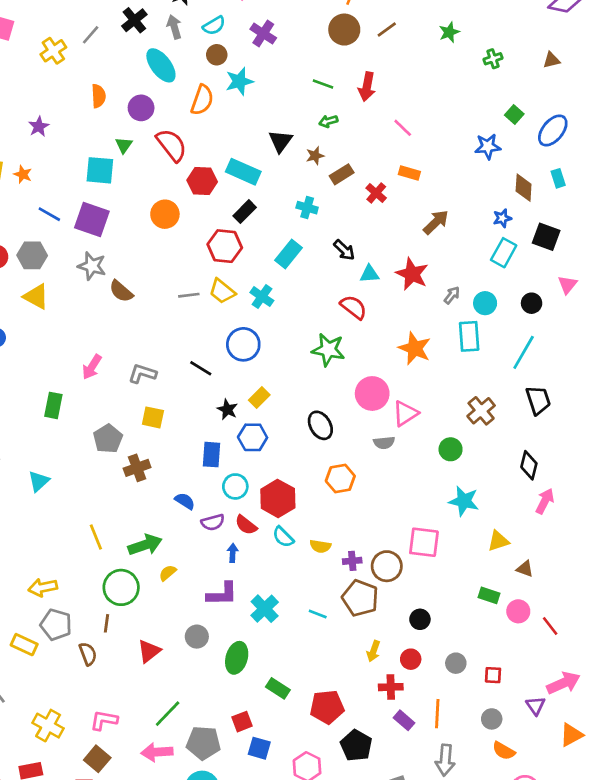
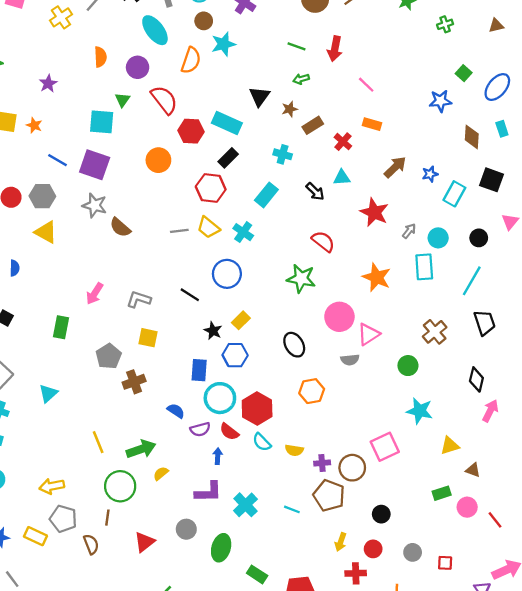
blue star: (502, 218) -> (430, 174), moved
cyan triangle: (369, 274) -> (342, 178), moved
cyan circle: (235, 486) -> (220, 398), size x1.4
pink square: (424, 542) -> (385, 447), turned -32
green rectangle: (489, 595) -> (442, 493), turned -36

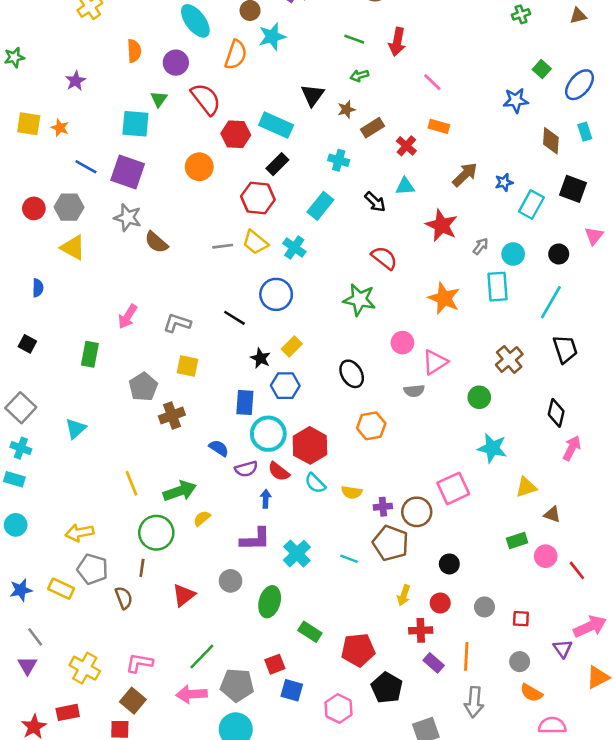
pink circle: (339, 317) -> (402, 343), size x0.7

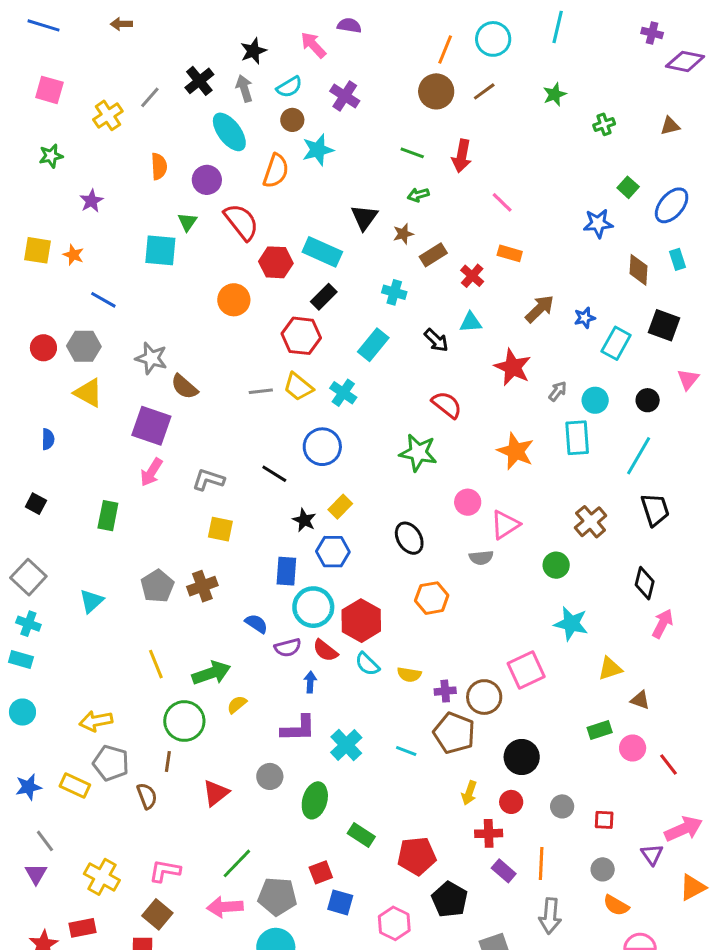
green star: (14, 57) -> (51, 156), moved
purple square: (128, 172) -> (151, 426), moved
gray pentagon: (143, 387) -> (157, 586), moved
black circle: (449, 564) -> (522, 757), size x1.5

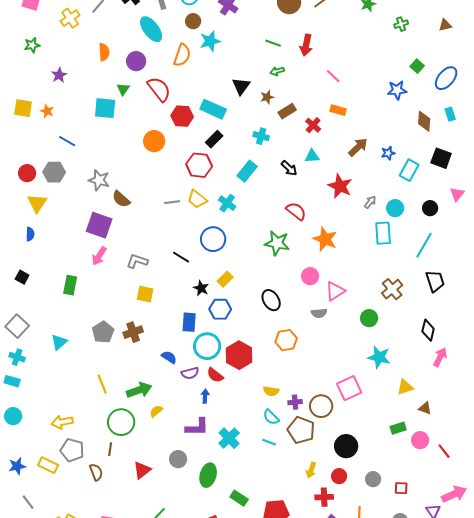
yellow triangle: (88, 393) -> (37, 203), moved, turned 35
orange star: (516, 451) -> (325, 239), moved
cyan semicircle: (367, 664) -> (271, 417), moved

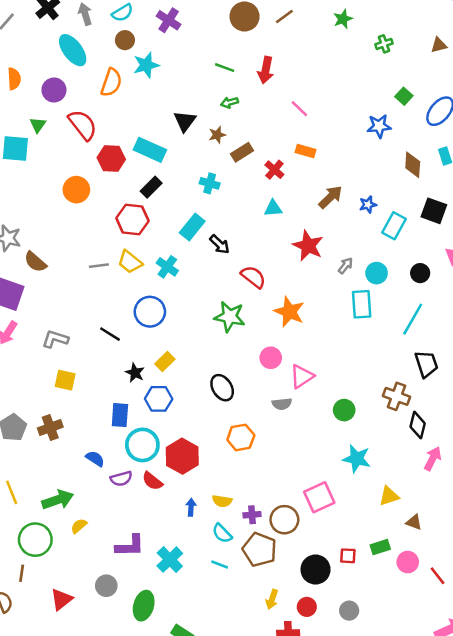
black arrow: (289, 168) -> (220, 244), moved
brown cross: (392, 289) -> (396, 396), moved, turned -30
blue arrow: (205, 396) -> (191, 507), moved
red square: (401, 488) -> (348, 556), moved

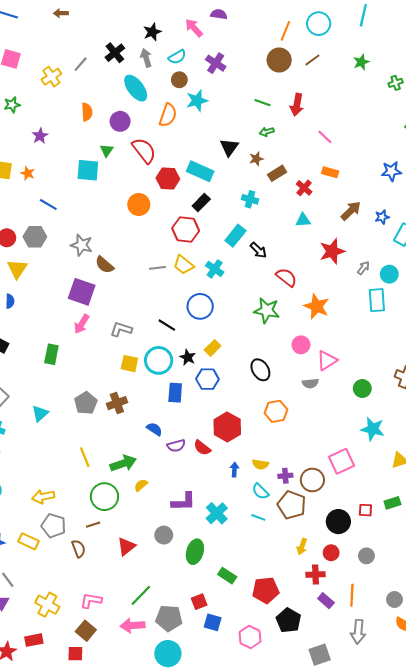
blue star: (379, 126) -> (391, 171), moved
red star: (308, 246) -> (332, 251), turned 30
cyan circle: (142, 445) -> (159, 360), moved
brown line: (22, 573) -> (93, 525), turned 64

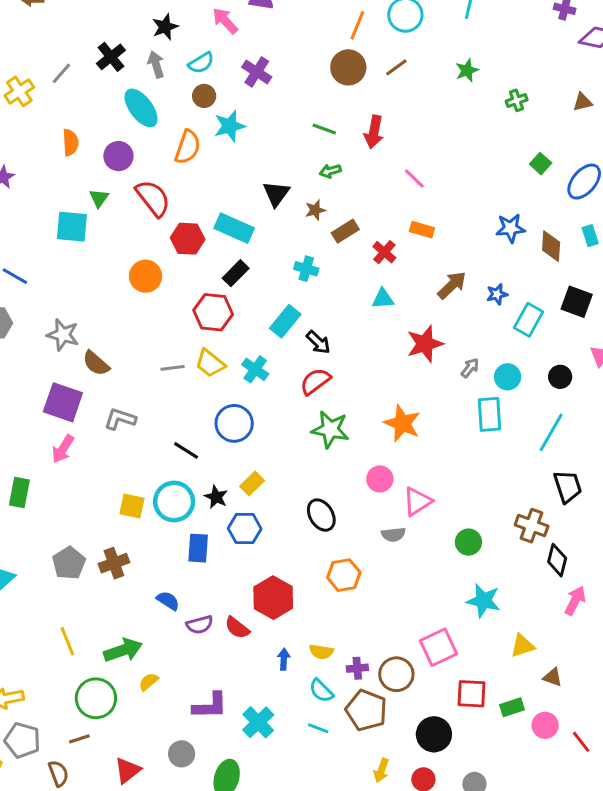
red semicircle: (286, 277) -> (315, 381), moved, turned -75
gray L-shape: (121, 329) -> (120, 419), moved
red square: (365, 510) -> (471, 694), moved, size x1.5

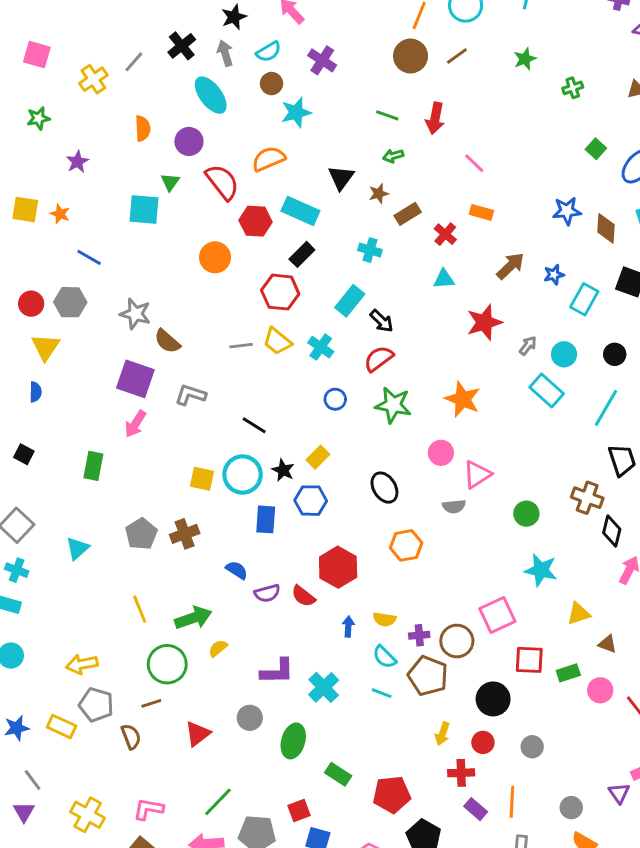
orange semicircle: (188, 147) -> (269, 159), moved, turned -132
cyan rectangle: (490, 414) -> (547, 391), turned -44
blue circle: (234, 423) -> (335, 399), moved, size x0.6

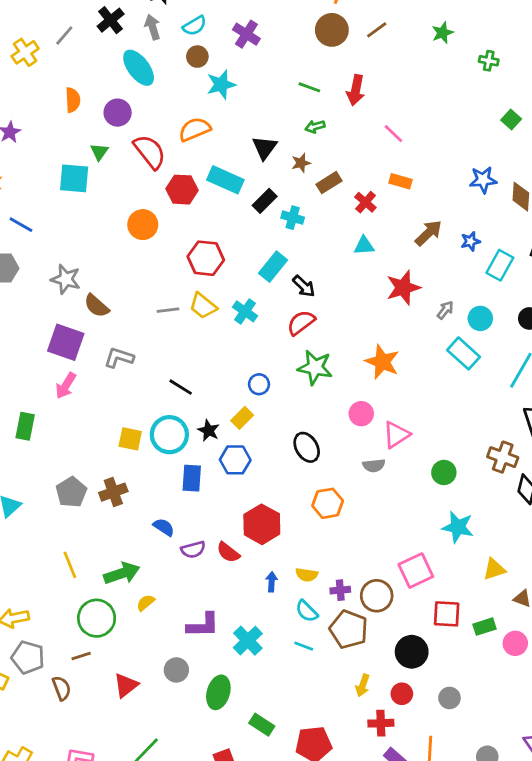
green cross: (573, 88) -> (489, 61), turned 30
black rectangle: (302, 254) -> (265, 201), moved
blue circle: (335, 399) -> (259, 384), moved

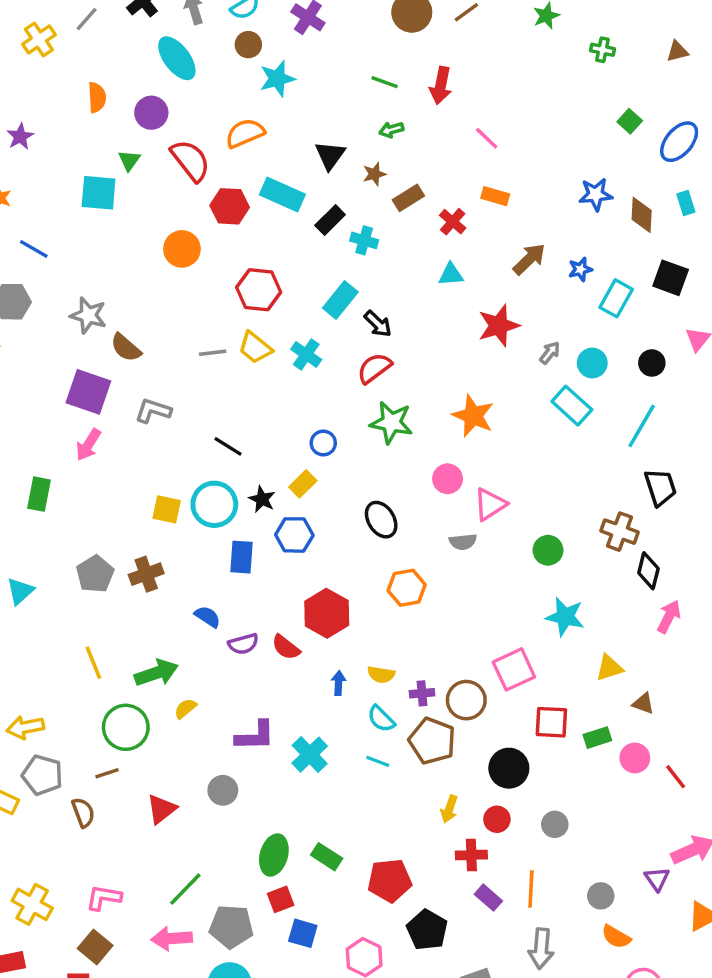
green ellipse: (218, 692) -> (274, 855), moved

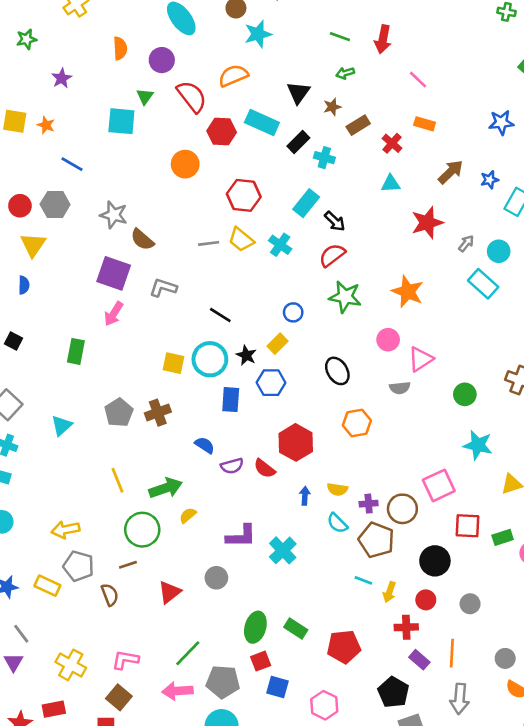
cyan line: (378, 761) -> (363, 580), moved
black pentagon: (427, 930) -> (393, 692), moved

